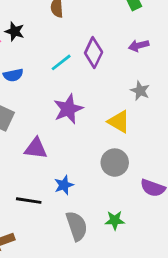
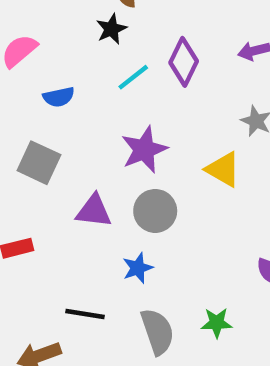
black star: (15, 31) -> (111, 29), moved, turned 30
gray circle: (115, 163) -> (155, 211), moved
black line: (29, 201) -> (85, 314), moved

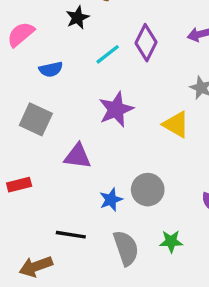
black star: (111, 29) -> (78, 18), moved
gray circle: (155, 211) -> (148, 190), moved

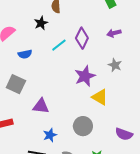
purple star: (116, 109) -> (85, 76), moved
yellow triangle: (176, 124) -> (100, 97), moved
blue star: (111, 200) -> (50, 135), moved

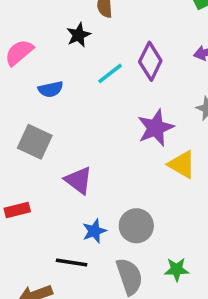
purple triangle: (41, 106) -> (79, 180), turned 30
gray circle: (83, 126) -> (136, 226), moved

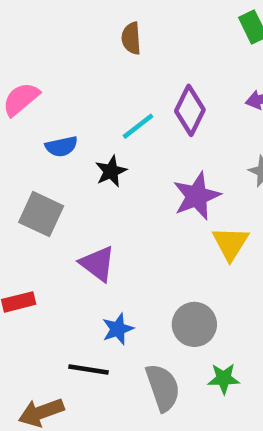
black star: (79, 35) -> (111, 171), moved
yellow triangle: (182, 164) -> (230, 243), turned 32
gray circle: (136, 226) -> (194, 324), moved

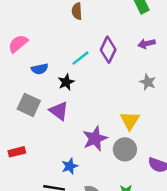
purple star: (197, 196) -> (95, 139), moved
purple triangle: (97, 264) -> (59, 111), moved
gray circle: (194, 324) -> (125, 149), moved

